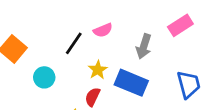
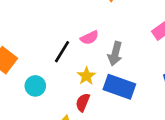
gray arrow: (144, 46) -> (115, 54), moved

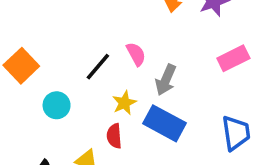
pink semicircle: (89, 38) -> (136, 54), turned -102
red semicircle: (83, 102) -> (114, 136), turned -36

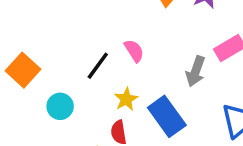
gray arrow: (166, 80) -> (196, 71), moved
blue rectangle: (165, 123) -> (167, 116), turned 30

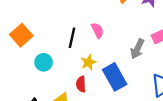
black line: (98, 66) -> (72, 38), turned -30

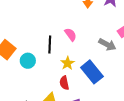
gray arrow: (137, 49) -> (107, 44), turned -78
cyan circle: (44, 62) -> (28, 61), moved

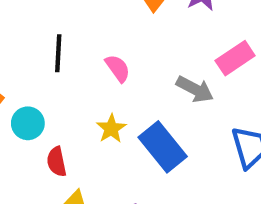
black line: (50, 45) -> (58, 53), moved
red semicircle: (64, 83) -> (57, 162), moved

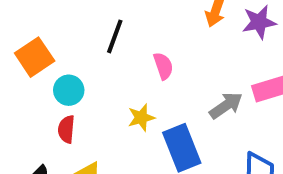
gray arrow: (195, 89) -> (226, 106), turned -80
red semicircle: (57, 162) -> (66, 129), moved

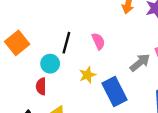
black line: (115, 36) -> (66, 43), moved
cyan circle: (69, 90) -> (50, 64), moved

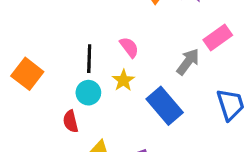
cyan circle: (50, 64) -> (88, 93), moved
yellow star: (87, 75) -> (123, 80), moved

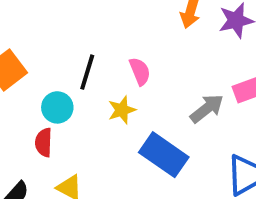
cyan circle: (88, 93) -> (57, 107), moved
blue rectangle: (165, 106) -> (164, 155), turned -30

